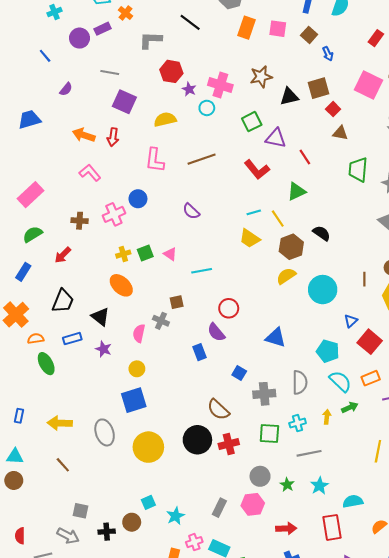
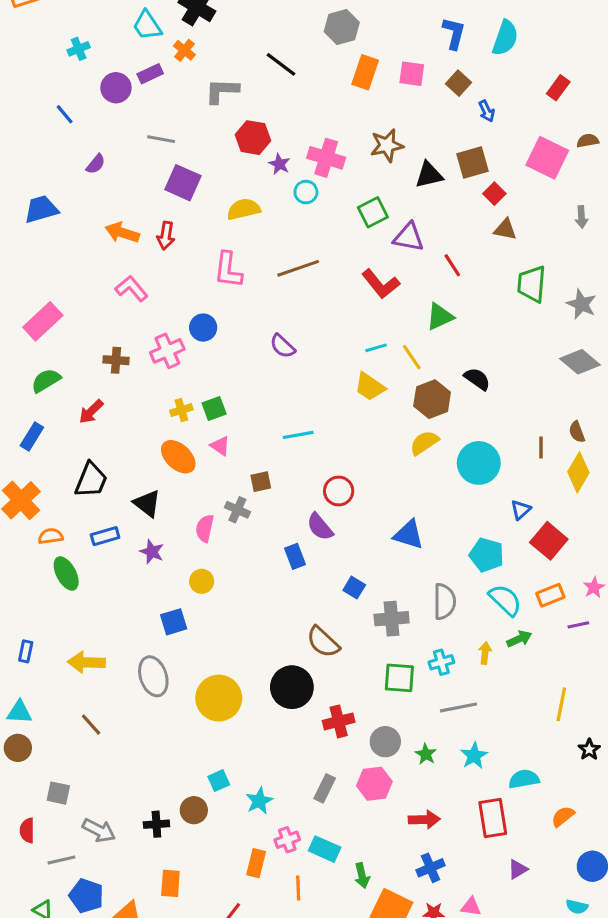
pink triangle: (170, 254) -> (220, 446), moved
blue square: (134, 400) -> (174, 622), moved, size x0.7
red cross: (229, 444) -> (339, 721), moved
gray square: (81, 511) -> (58, 793), moved

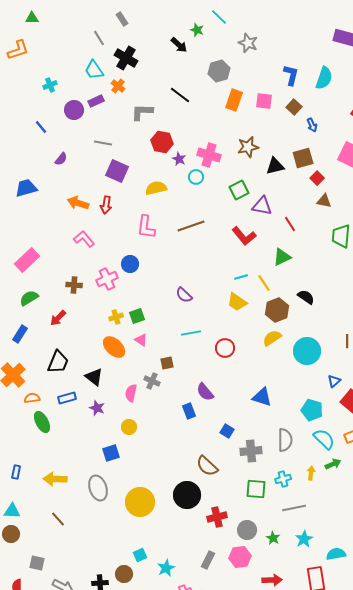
purple semicircle: (283, 346) -> (184, 295), moved
red circle: (339, 491) -> (225, 348), moved

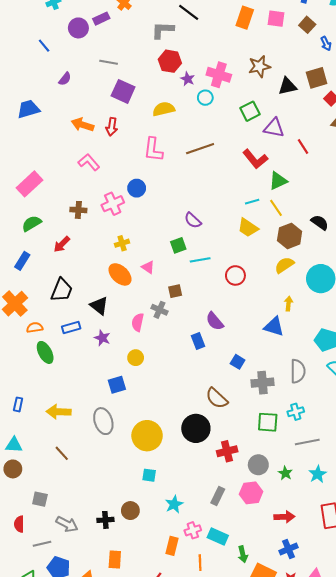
gray L-shape: (142, 112) -> (163, 30), moved
green triangle: (282, 257) -> (278, 181), moved
green square: (137, 316) -> (178, 245), moved
yellow arrow: (311, 473) -> (288, 304), moved
cyan square: (140, 555) -> (149, 475), moved, turned 32

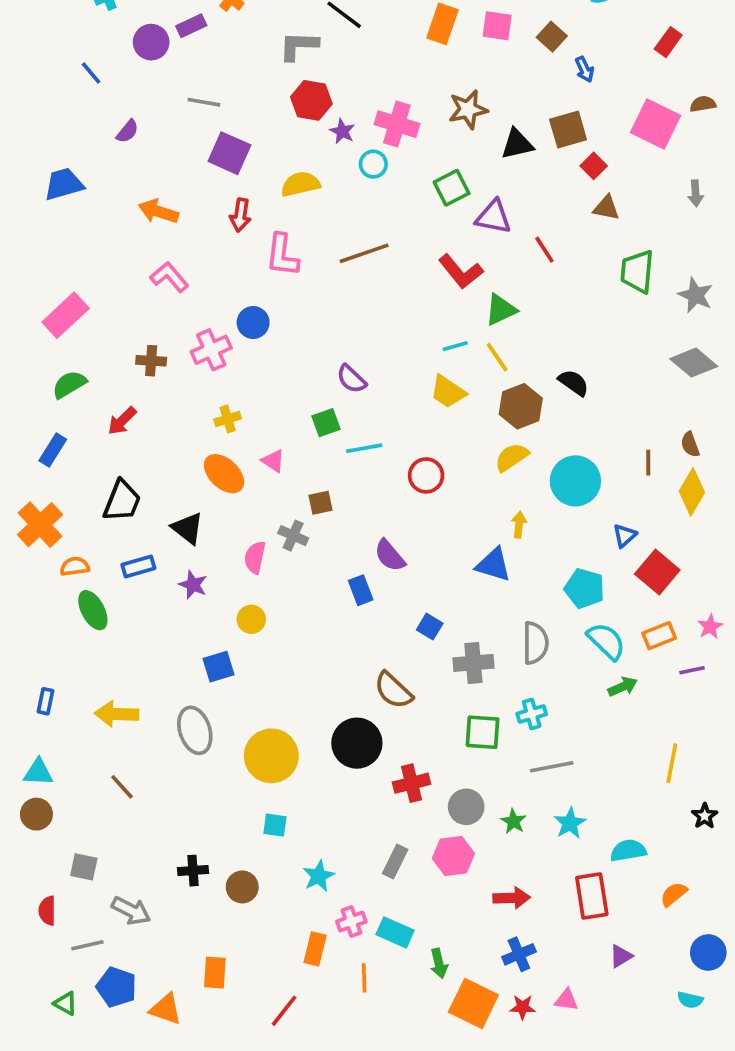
red arrow: (112, 127) -> (240, 215), moved
black cross: (105, 520) -> (193, 871), moved

